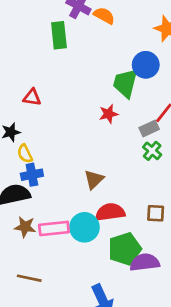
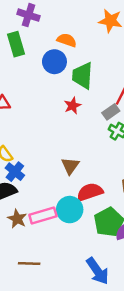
orange semicircle: (104, 16) -> (67, 40), moved
blue circle: (146, 65) -> (54, 62), moved
blue cross: (32, 175) -> (15, 172), turned -30
brown star: (25, 227) -> (17, 219), turned 30

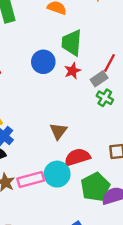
blue circle: (54, 62) -> (43, 62), moved
red star: (73, 106) -> (72, 71), moved

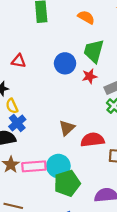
red semicircle: (77, 157) -> (93, 140), moved
green pentagon: (95, 187) -> (67, 183), moved

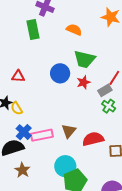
green trapezoid: (94, 51) -> (84, 59), turned -85
yellow semicircle: (12, 106) -> (17, 108), moved
pink rectangle: (34, 166) -> (42, 135), moved

